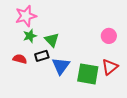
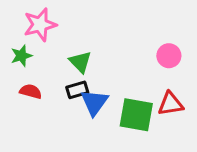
green star: (30, 36) -> (21, 56), moved
black rectangle: (42, 56) -> (77, 90), moved
red triangle: (110, 67) -> (170, 104), turned 30

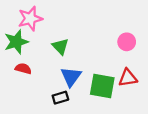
green star: (21, 56) -> (16, 42), size x1.5
black rectangle: (77, 90) -> (60, 98), moved

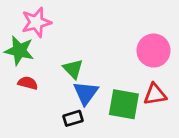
green star: (16, 42) -> (19, 51), turned 30
pink circle: (127, 42) -> (154, 51), size x1.5
green triangle: (60, 46) -> (73, 69), moved

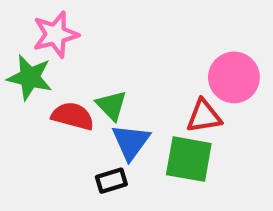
red semicircle: (28, 83) -> (73, 116), moved, size x1.4
red triangle: (155, 94) -> (204, 116), moved

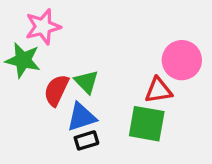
red semicircle: (73, 116) -> (56, 90), turned -80
blue triangle: (131, 142) -> (81, 117), moved, turned 36

